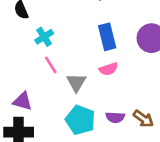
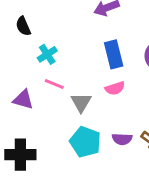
pink line: (51, 65) -> (54, 84), turned -36
purple triangle: (23, 101) -> (23, 100), moved

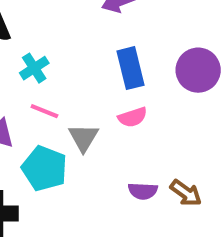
cyan pentagon: (85, 142) -> (44, 168), moved

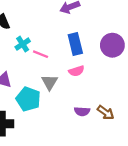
pink line: (44, 111) -> (41, 54), moved

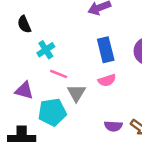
pink line: (41, 54) -> (59, 74), moved
cyan pentagon: (28, 99) -> (52, 112), turned -30

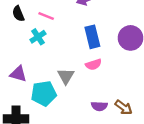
pink line: (59, 74) -> (46, 16), moved

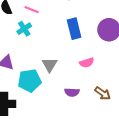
pink semicircle: (93, 65) -> (87, 63), moved
purple semicircle: (99, 106) -> (72, 92), moved

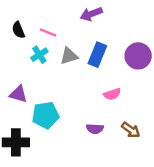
blue rectangle: (74, 29) -> (97, 55), turned 36
gray triangle: (50, 65) -> (69, 56), moved, turned 42

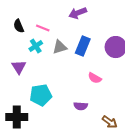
purple triangle: (18, 94) -> (19, 67), moved, turned 42
pink semicircle: (112, 94) -> (95, 78), turned 48
brown arrow: (131, 130) -> (110, 122), moved

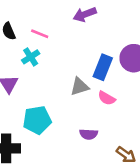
blue rectangle: (83, 46) -> (103, 67), moved
gray triangle: (60, 47) -> (80, 87), moved

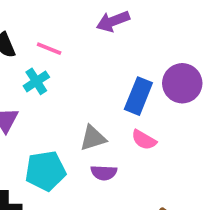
gray triangle: (80, 87) -> (93, 138), moved
purple semicircle: (89, 134) -> (104, 173), moved

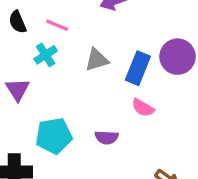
gray triangle: (93, 138) -> (97, 60), moved

